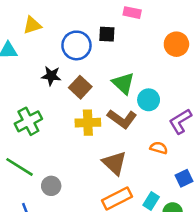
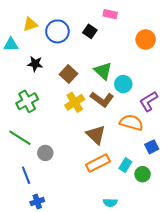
black square: (107, 34) -> (90, 31), turned 32
blue circle: (76, 45) -> (57, 31), moved
black star: (51, 76) -> (35, 64), moved
yellow cross: (88, 123) -> (75, 102), turned -30
orange semicircle: (159, 148) -> (131, 123), size x1.6

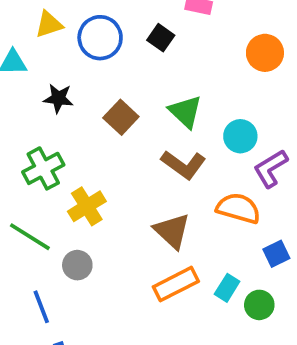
cyan circle: (123, 84) -> (240, 136), moved
yellow cross: (75, 102) -> (87, 206), moved

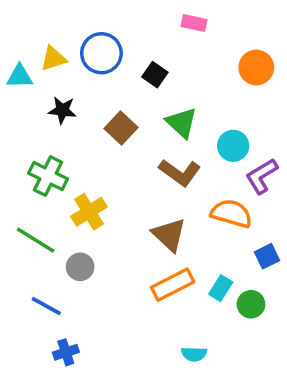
yellow triangle: (49, 24) -> (53, 59), moved
black square: (161, 38) -> (155, 75), moved
green cross: (43, 168) -> (48, 176), turned -36
blue line: (41, 307) -> (46, 306), turned -40

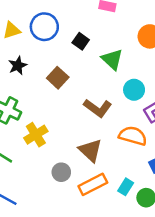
black star: (62, 110) -> (18, 66), turned -30
green triangle: (182, 123) -> (112, 59), moved
gray circle: (80, 267) -> (61, 172), moved

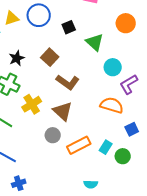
black square: (81, 41) -> (69, 27), turned 32
black star: (18, 66) -> (17, 58), moved
brown L-shape: (98, 108) -> (68, 82), moved
brown triangle: (90, 150) -> (63, 111), moved

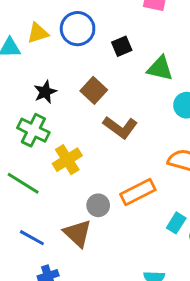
green triangle: (95, 42) -> (160, 68), turned -30
brown triangle: (63, 111) -> (78, 233), moved
orange rectangle: (79, 145) -> (138, 192), moved

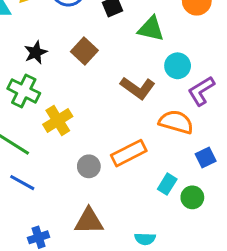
brown L-shape: (120, 127) -> (138, 88), moved
brown triangle: (78, 233) -> (89, 221), moved, turned -44
blue line: (32, 238) -> (22, 183), moved

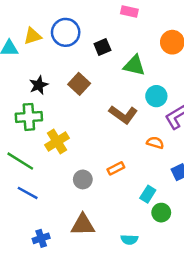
green cross: (24, 91) -> (29, 117), turned -30
orange semicircle: (176, 122) -> (155, 143), size x0.6
orange rectangle: (129, 153) -> (116, 168), size x0.6
green circle: (192, 197) -> (161, 213), moved

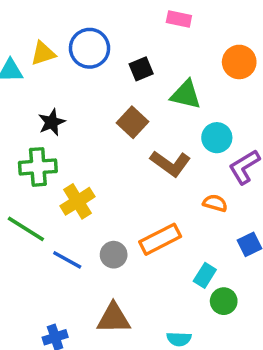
brown square: (79, 84) -> (133, 122), moved
orange rectangle: (116, 168) -> (160, 239), size x1.6
blue line: (28, 193) -> (67, 260), moved

